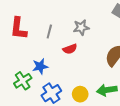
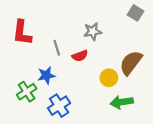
gray line: (49, 32) -> (57, 48), moved, turned -32
yellow circle: (80, 94) -> (109, 78), moved

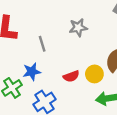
red semicircle: (80, 56) -> (71, 76), moved

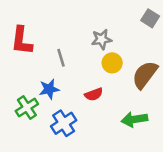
yellow circle: (94, 74) -> (112, 63), moved

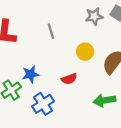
gray star: (102, 39) -> (94, 16), moved
gray line: (61, 58) -> (51, 31), moved

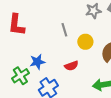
gray line: (51, 31) -> (64, 30), moved

